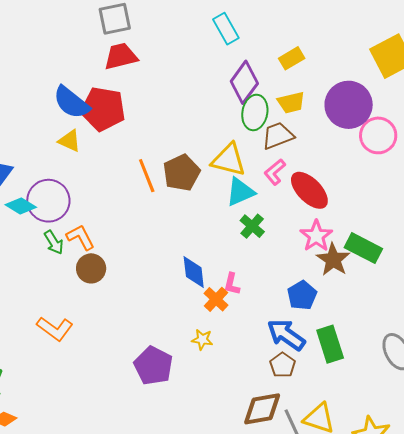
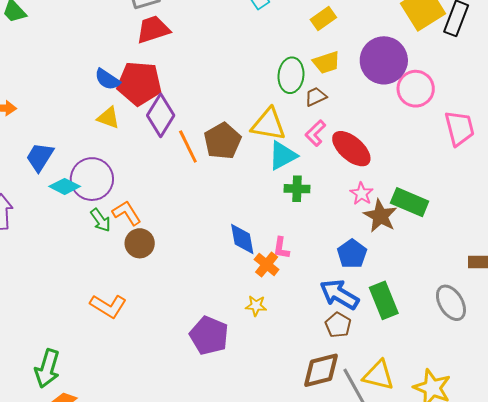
purple diamond: (244, 82) -> (161, 115), moved
blue semicircle: (71, 102) -> (107, 79), size x0.7
brown trapezoid: (278, 136) -> (316, 97), size x0.7
green cross: (252, 226) -> (297, 189), turned -35
pink star: (316, 236) -> (362, 194), size x0.7

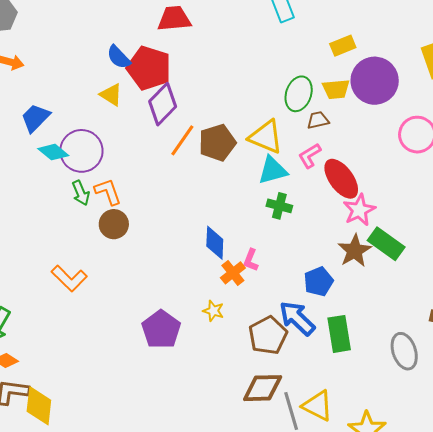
purple circle: (384, 60) -> (375, 81), moved
orange line: (188, 146) -> (182, 140), turned 48
pink star: (362, 194) -> (359, 210), moved, size x1.4
brown pentagon: (338, 325) -> (268, 335), moved, size x1.5

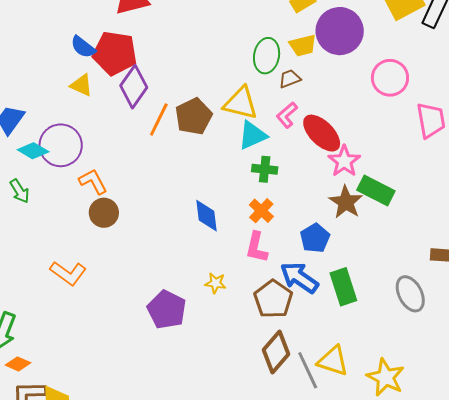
green arrow: (81, 193) -> (20, 191), moved
pink L-shape: (251, 260) -> (257, 247), moved, size x1.4
orange cross: (233, 273) -> (261, 211), moved
brown diamond: (263, 388) -> (276, 352), turned -39

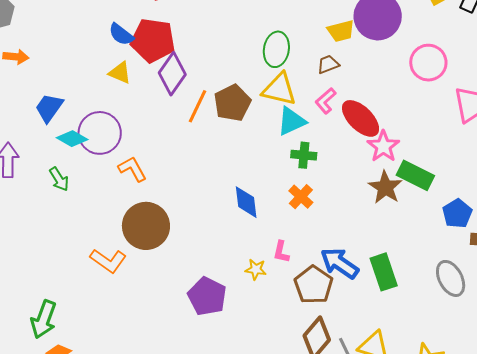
green ellipse: (267, 56) -> (276, 49), moved
brown circle: (104, 213) -> (146, 226), moved, size x1.6
blue pentagon: (315, 238) -> (457, 213), moved
pink L-shape: (257, 247) -> (281, 252), moved, size x0.7

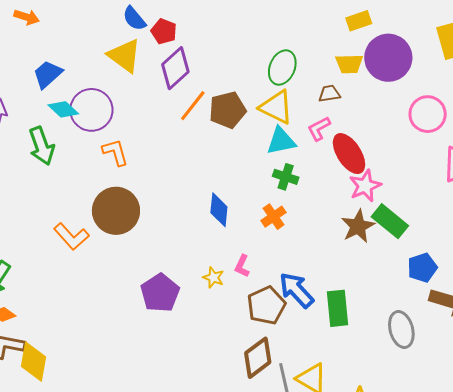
red pentagon: (153, 40) -> (164, 31), size x0.6
yellow triangle: (120, 73) -> (125, 56), size x1.5
green arrow: (59, 179) -> (42, 146), size x1.5

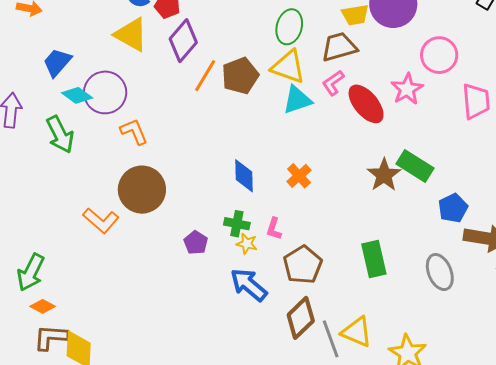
brown trapezoid: (329, 94) -> (339, 47), size x1.6
green cross: (286, 177) -> (237, 224), moved
pink star: (365, 186) -> (407, 89), moved
blue arrow: (296, 290) -> (249, 285), moved
purple pentagon: (160, 293) -> (196, 243), moved, size x0.6

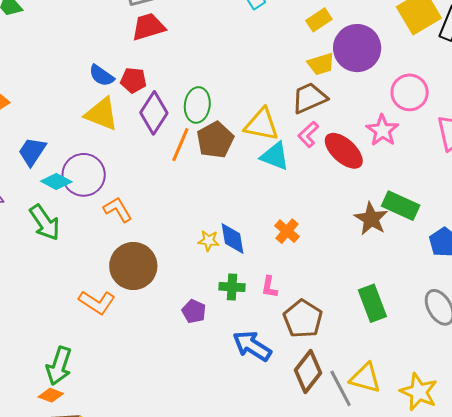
green ellipse: (289, 27) -> (197, 105), moved
cyan triangle: (297, 100) -> (275, 156), turned 48
yellow star: (247, 244) -> (209, 241), moved
green arrow: (31, 272) -> (59, 366), moved

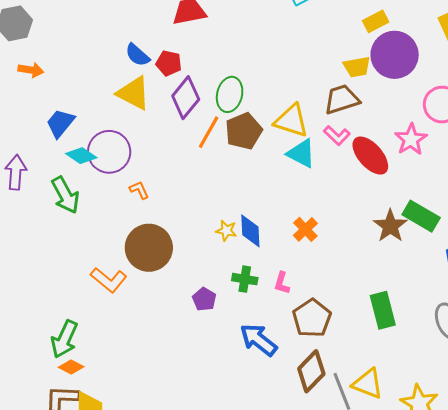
yellow rectangle: (319, 20) -> (376, 21), moved
pink L-shape: (308, 134) -> (337, 135), turned -100
orange L-shape: (118, 210) -> (139, 190), size x0.7
orange diamond: (51, 395) -> (71, 367), moved

